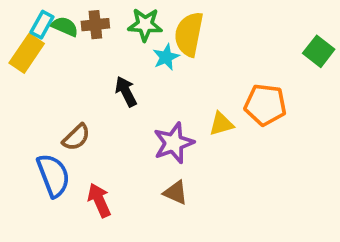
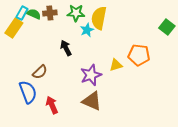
brown triangle: (176, 193) -> (92, 101), size x1.5

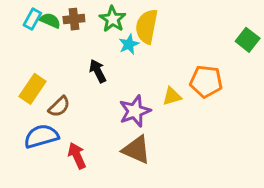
green star: (76, 13) -> (113, 19), turned 30
yellow rectangle: (14, 28) -> (32, 89), moved
blue semicircle: (28, 92) -> (41, 136), turned -85

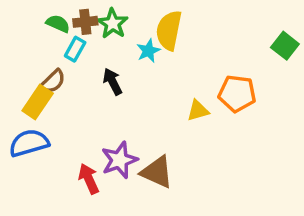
cyan rectangle: (32, 19) -> (75, 49), moved
green star: (113, 19) -> (113, 24), moved
brown semicircle: (59, 107) -> (53, 82), moved
purple star: (135, 111) -> (119, 160), moved
blue semicircle: (41, 136) -> (29, 143), moved

